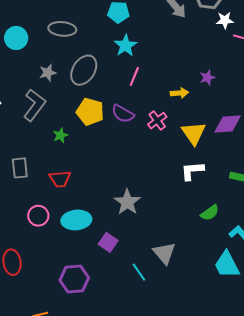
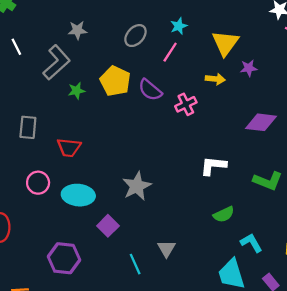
cyan star: (126, 46) -> (179, 26), moved, size x0.7
gray ellipse: (84, 70) -> (135, 36), moved, size x0.7
yellow triangle: (194, 133) -> (225, 43), moved
green star: (60, 135) -> (76, 91), moved
gray triangle: (164, 253) -> (166, 249), size x0.7

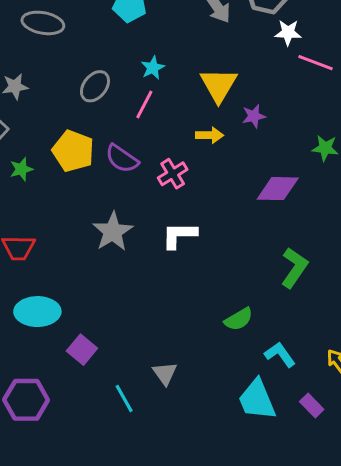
white L-shape: (213, 166) -> (179, 235), moved
green L-shape: (268, 181) -> (294, 268), turned -72
gray star: (137, 186) -> (113, 232), moved

